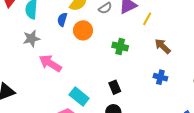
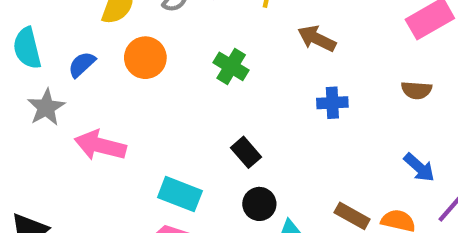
blue semicircle: (62, 20) -> (82, 64), moved, turned 48
green cross: (120, 47) -> (231, 66), turned 35

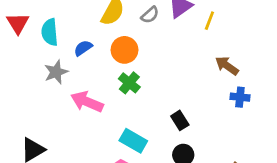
brown arrow: (317, 39) -> (227, 66), moved
green cross: (231, 66) -> (129, 83), moved

